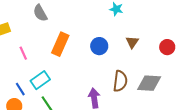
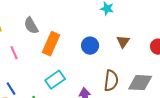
gray semicircle: (40, 13) -> (31, 26), moved
cyan rectangle: (40, 80) -> (55, 80), moved

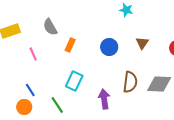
orange rectangle: (51, 44) -> (70, 45), size x0.6
cyan rectangle: (55, 80) -> (74, 81), turned -30

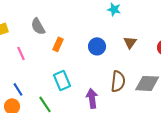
cyan rectangle: (74, 81) -> (62, 80), turned -48

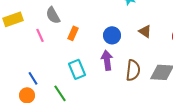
brown triangle: (130, 42) -> (145, 31), turned -32
pink line: (21, 53) -> (40, 35), moved
purple arrow: (92, 98) -> (107, 60), moved

